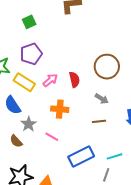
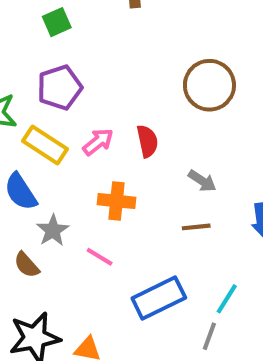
brown circle: (107, 67) -> (209, 85), moved
cyan line: (115, 156) -> (227, 299), turned -42

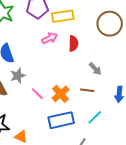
yellow rectangle: (45, 145) -> (63, 16), moved, turned -55
orange cross: (117, 201) -> (61, 94), moved, turned 30
cyan line: (227, 299) -> (95, 117), moved

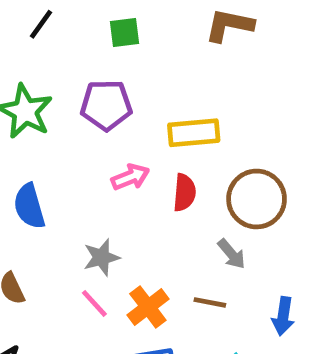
yellow rectangle: (63, 16) -> (194, 133), moved
brown circle: (110, 24) -> (257, 199), moved
gray star: (18, 76) -> (101, 257), moved

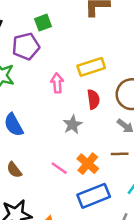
purple pentagon: (106, 105) -> (26, 46), moved
pink arrow: (130, 177) -> (57, 83), moved, turned -60
gray star: (101, 257) -> (73, 125), moved

